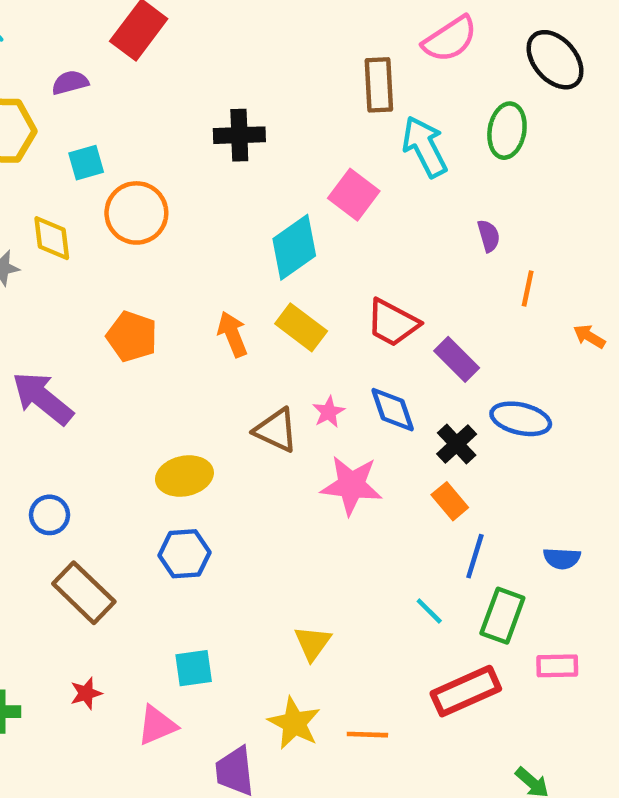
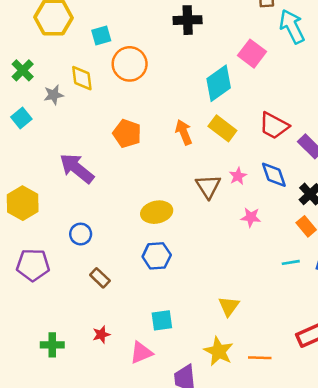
brown triangle: (276, 430) -> (208, 186), turned 32
pink star: (351, 485) -> (251, 217), size x0.6
brown rectangle: (84, 593) -> (100, 278), size x0.6
cyan line: (429, 611) -> (291, 262), moved, turned -54

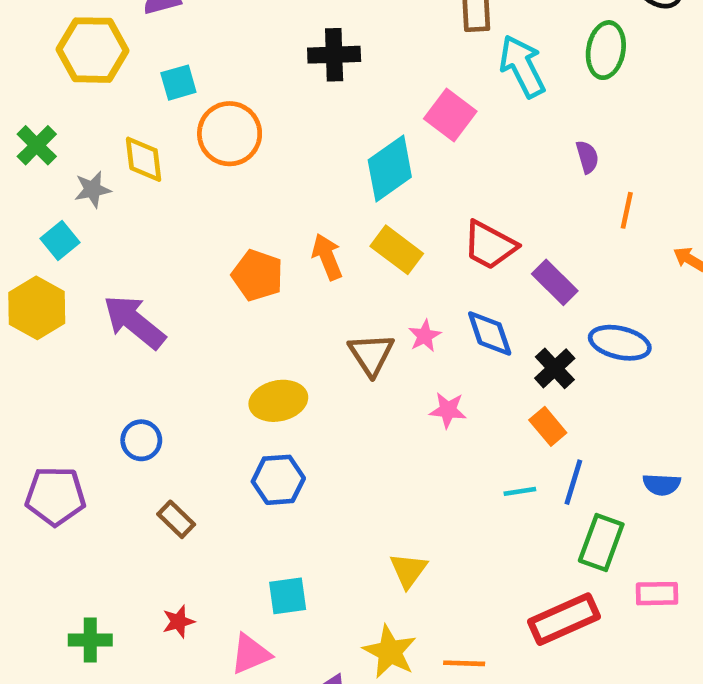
cyan square: (21, 118) -> (60, 241), moved
orange pentagon: (127, 133) -> (257, 275), moved
yellow hexagon: (23, 203) -> (37, 308), moved

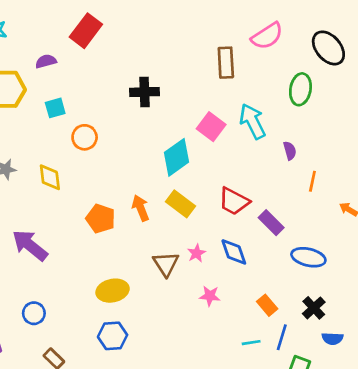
cyan arrow: (522, 66) -> (252, 121), moved
orange circle: (230, 134) -> (85, 137), size x0.7
yellow diamond: (144, 159) -> (50, 177), moved
black cross: (555, 368) -> (314, 308), moved

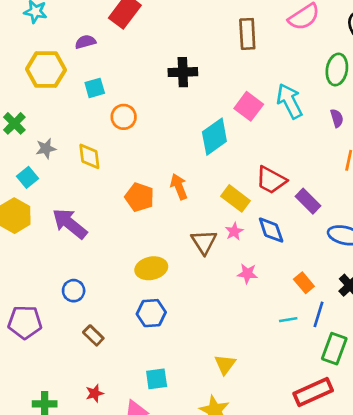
brown rectangle: (226, 63) -> (247, 34), moved
purple semicircle: (290, 151) -> (337, 118), moved
yellow rectangle: (180, 204) -> (236, 198), moved

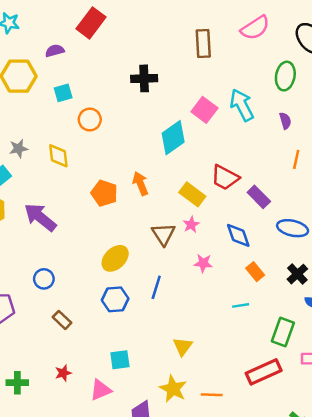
blue diamond: (271, 230) -> (238, 235), moved
yellow ellipse: (151, 268) -> (115, 258), turned -32
blue line: (318, 314) -> (156, 287), moved

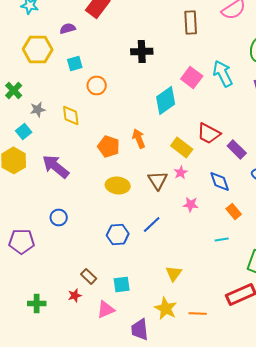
yellow ellipse: (115, 258) -> (118, 185), moved, turned 50
blue line: (156, 287) -> (152, 224), turned 30
brown rectangle: (62, 320) -> (89, 276), moved

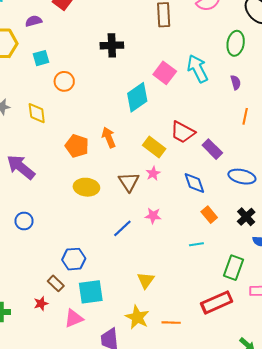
pink star: (191, 204) -> (153, 216), moved
blue hexagon: (118, 234) -> (74, 259), moved
cyan square: (122, 284) -> (91, 292), size x1.4

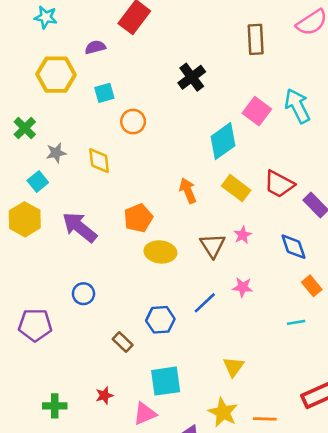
black cross: (112, 45) -> (192, 77), turned -35
orange pentagon: (77, 146) -> (138, 218), moved, turned 30
yellow rectangle: (154, 147) -> (236, 188), moved
blue hexagon: (74, 259) -> (160, 320), moved
brown rectangle: (56, 283) -> (123, 342), moved

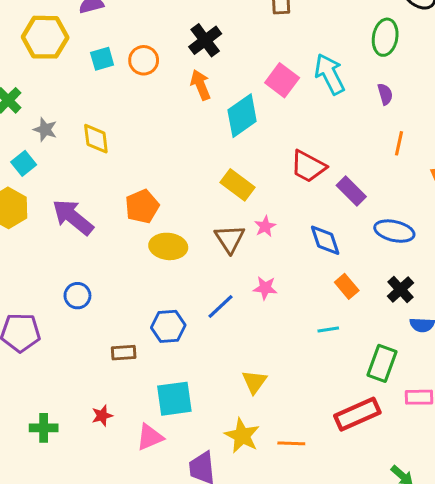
orange circle: (133, 122) -> (144, 60), moved
gray star: (56, 153) -> (45, 130), turned 30
yellow rectangle: (236, 188) -> (237, 185), moved
orange arrow: (188, 191) -> (201, 85), moved
brown rectangle: (123, 342) -> (124, 353), turned -48

